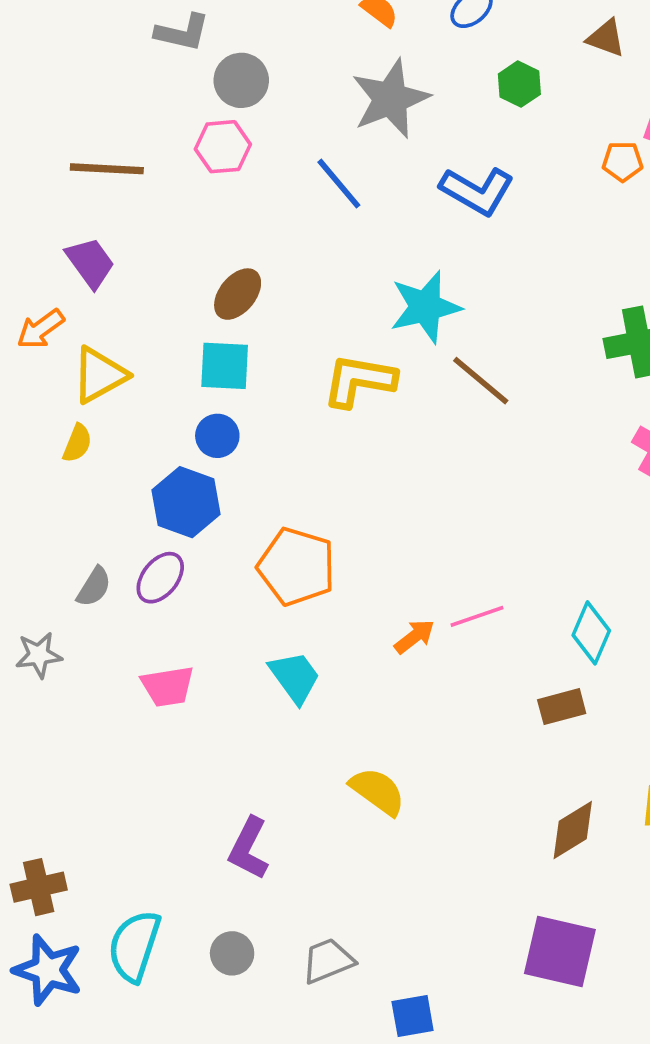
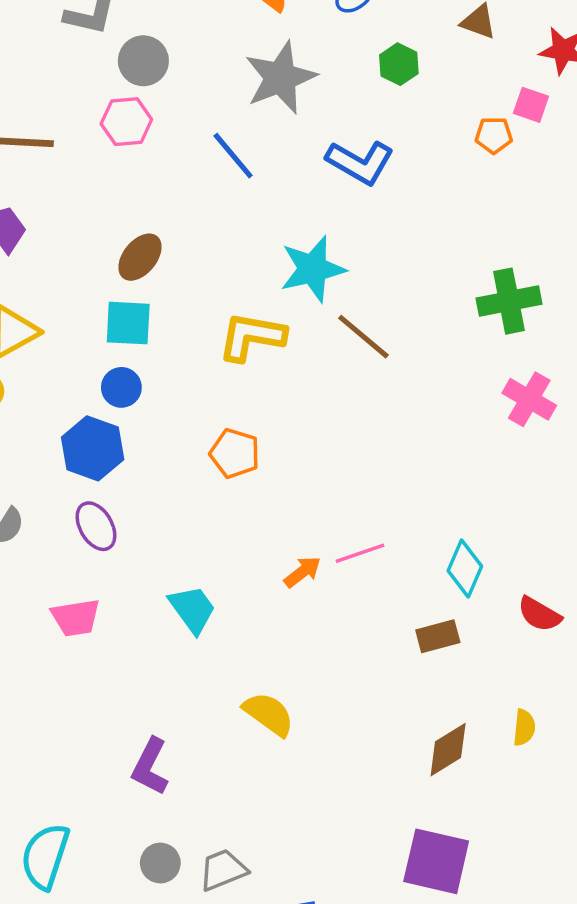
orange pentagon: (297, 567) -> (235, 453), moved, size x0.7
purple ellipse: (160, 578) -> (96, 526), moved, turned -69
gray circle: (232, 953) -> (160, 863), moved

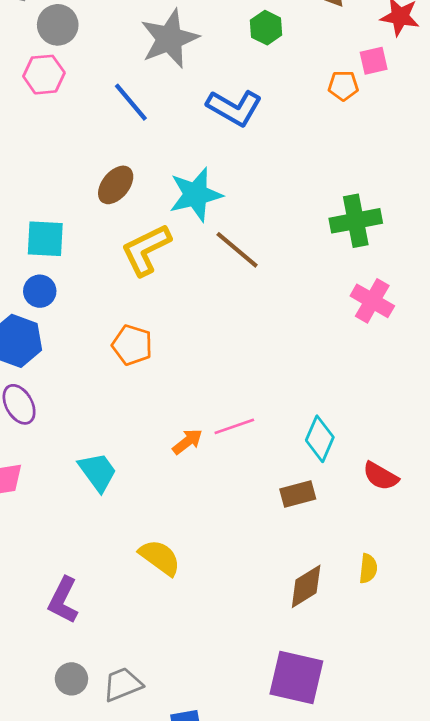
pink square: (531, 105) -> (374, 61), turned -32
brown ellipse: (140, 257) -> (116, 185), moved
yellow L-shape: (252, 337) -> (146, 250), turned -36

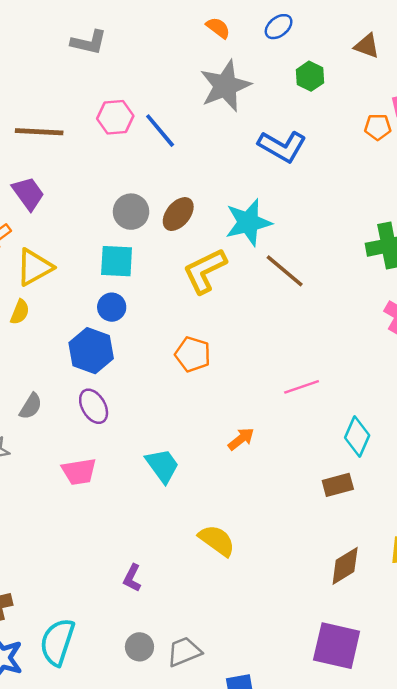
gray circle: (58, 25) -> (131, 212), moved
blue line: (131, 102) -> (160, 131), moved
pink line: (234, 426) -> (302, 387), moved
purple L-shape: (63, 600) -> (132, 578), size x0.7

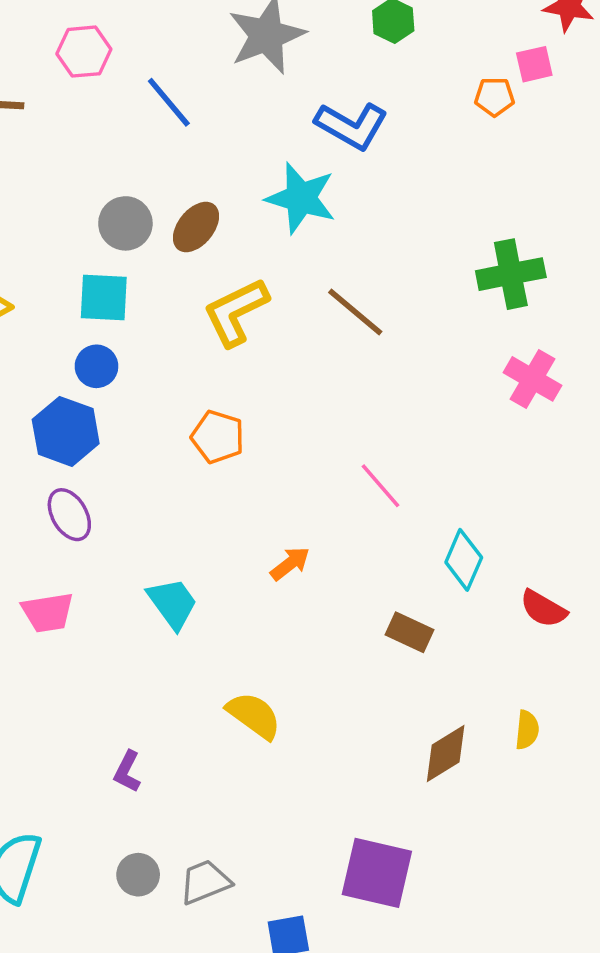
pink hexagon: (115, 117) -> (84, 52), moved
cyan star: (248, 222) -> (301, 198), moved, turned 30
pink line: (302, 387) -> (381, 486), turned 68
brown rectangle: (338, 485) -> (409, 632), moved, turned 40
purple square: (337, 646) -> (377, 873), moved

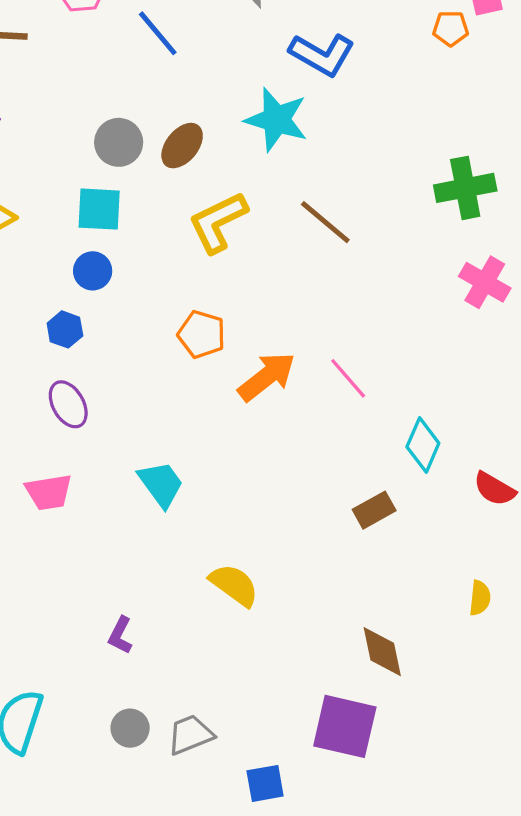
blue hexagon: (66, 431) -> (65, 329), size x0.6
orange arrow: (290, 563) -> (267, 377), moved, size x1.6
brown rectangle: (409, 632) -> (374, 510), turned -54
brown diamond: (446, 753) -> (382, 652), moved, turned -70

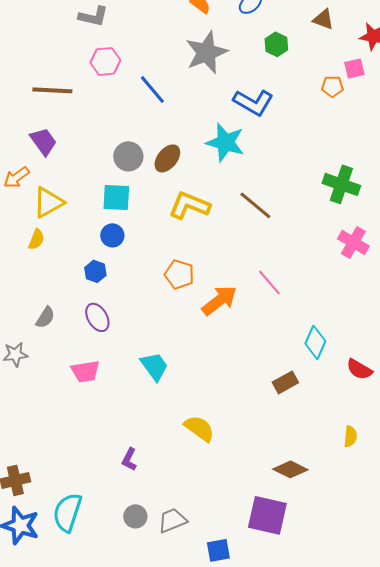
green cross: (465, 188) -> (341, 184), turned 30
yellow L-shape: (218, 222) -> (189, 205), turned 48
pink line: (348, 378) -> (269, 282), moved
brown diamond: (382, 652) -> (290, 469), turned -52

